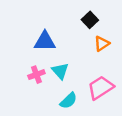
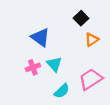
blue triangle: (45, 41) -> (40, 37), turned 36

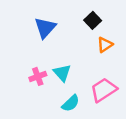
blue triangle: (40, 37) -> (45, 28), moved, turned 36

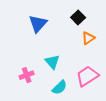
pink cross: (38, 76) -> (27, 75), moved

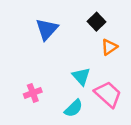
cyan triangle: (52, 62) -> (81, 76), moved
pink trapezoid: (87, 76) -> (108, 94), turned 75

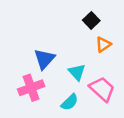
blue triangle: (47, 29) -> (44, 59), moved
pink cross: (33, 93) -> (31, 88), size x1.5

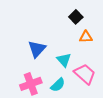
orange triangle: (103, 44) -> (86, 37), turned 32
pink cross: (31, 88) -> (31, 84), moved

